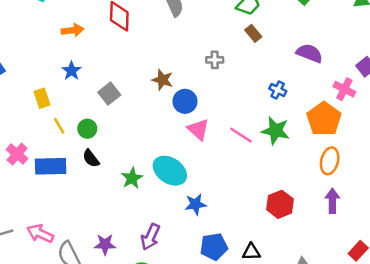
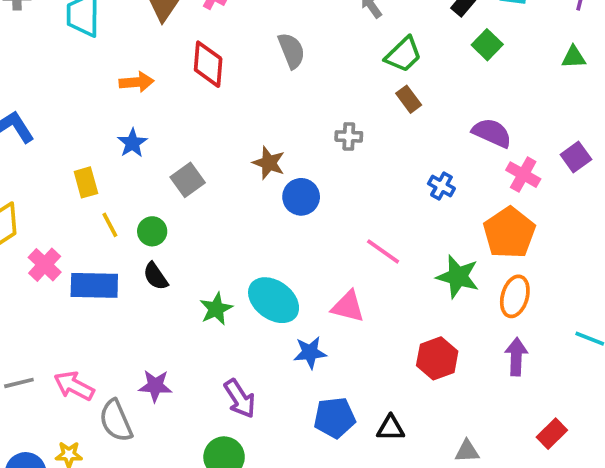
pink cross: (344, 89) -> (523, 175), moved
pink triangle: (198, 129) -> (348, 307), moved, turned -30
green star: (275, 131) -> (458, 277), moved
purple arrow: (150, 237) -> (240, 399), turned -60
purple star: (105, 244) -> (155, 386), moved

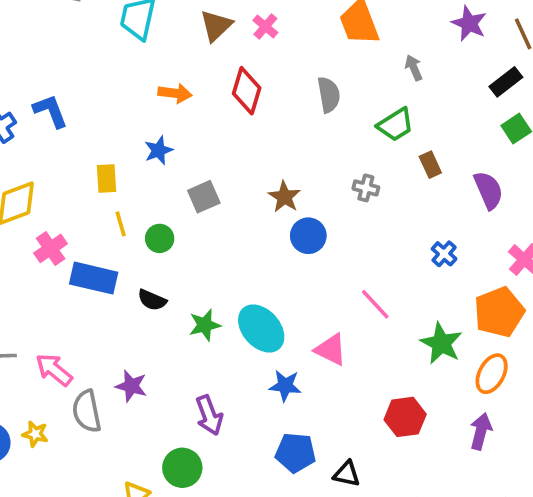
green trapezoid: (403, 55) -> (396, 125), moved
purple semicircle: (492, 133) -> (488, 190), moved, turned 30
black semicircle: (156, 276) -> (152, 300), moved, turned -44

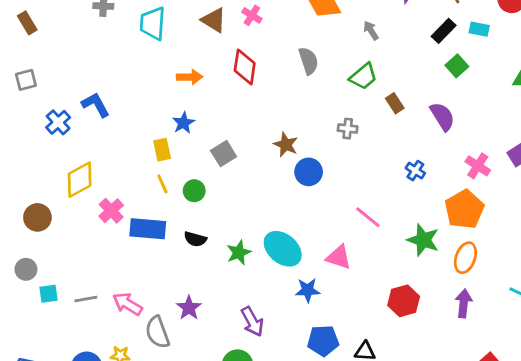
brown triangle: (216, 26) -> (214, 20), turned -36
yellow rectangle: (107, 179) -> (162, 150), moved
purple star: (131, 386) -> (189, 308), turned 30

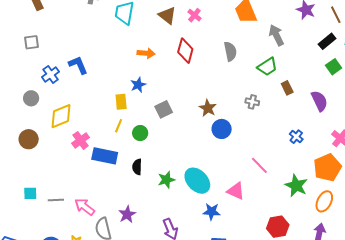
gray arrow: (371, 30) -> (276, 35), size x1.5
yellow line: (162, 184) -> (119, 126), turned 40
black semicircle: (195, 239) -> (137, 167), turned 70
gray circle: (26, 269) -> (31, 98), moved

